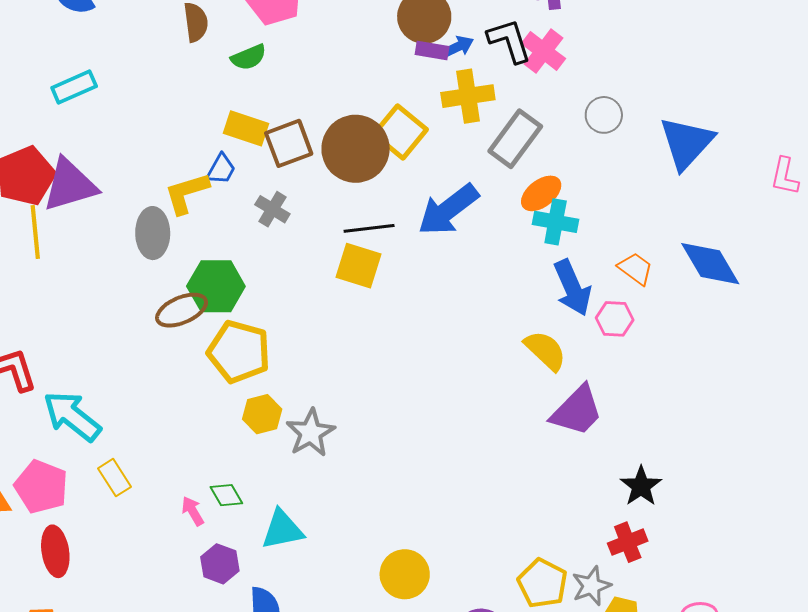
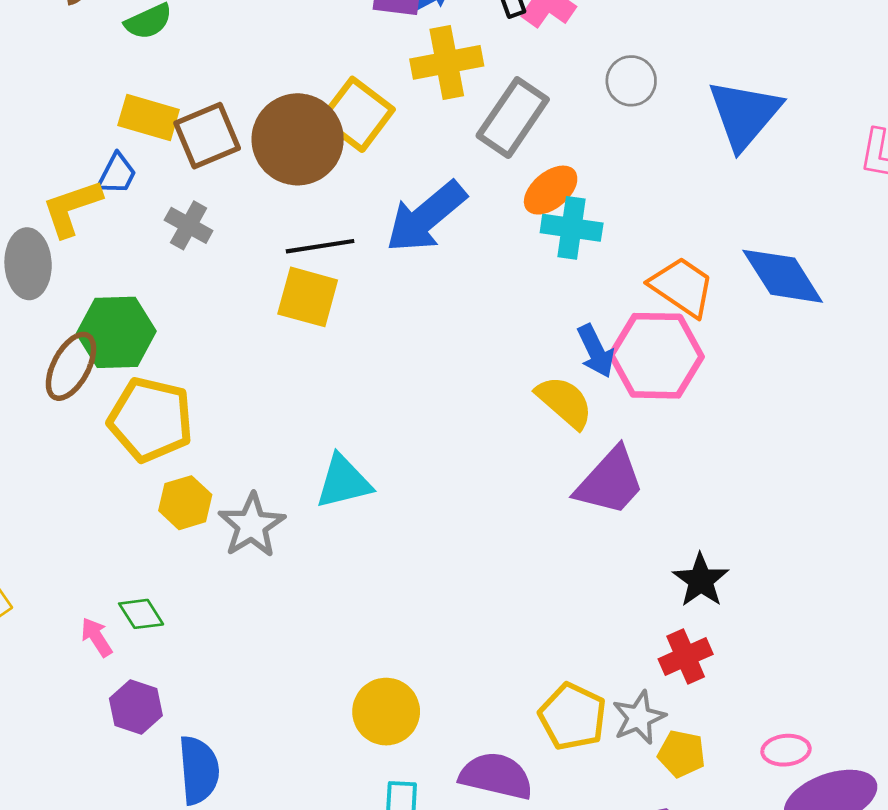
orange trapezoid: (635, 269) -> (682, 287), size x1.4
blue arrow: (572, 288) -> (596, 351), moved, size x0.7
brown ellipse: (182, 310) -> (71, 366), turned -36
pink hexagon: (615, 319) -> (656, 356), size x1.8
cyan triangle: (282, 530) -> (343, 482), moved

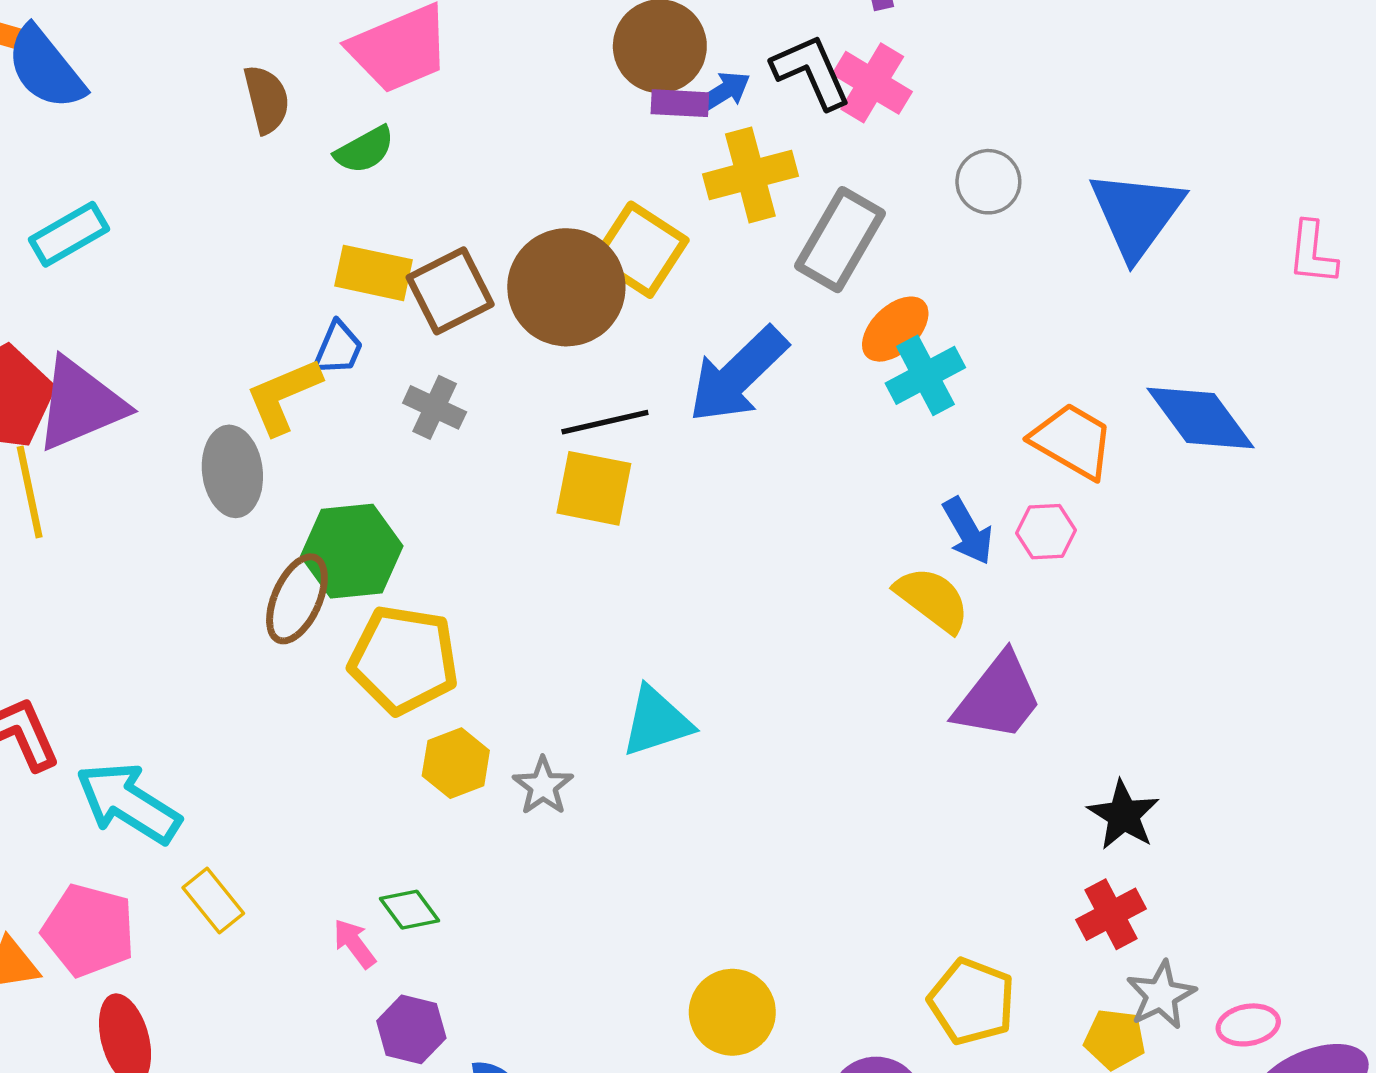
cyan cross: (572, 228) -> (925, 375), turned -32
pink hexagon: (656, 356) -> (1046, 532), size x0.5
gray star: (252, 525) -> (543, 786), size x0.7
gray star: (639, 718) -> (1161, 995), moved

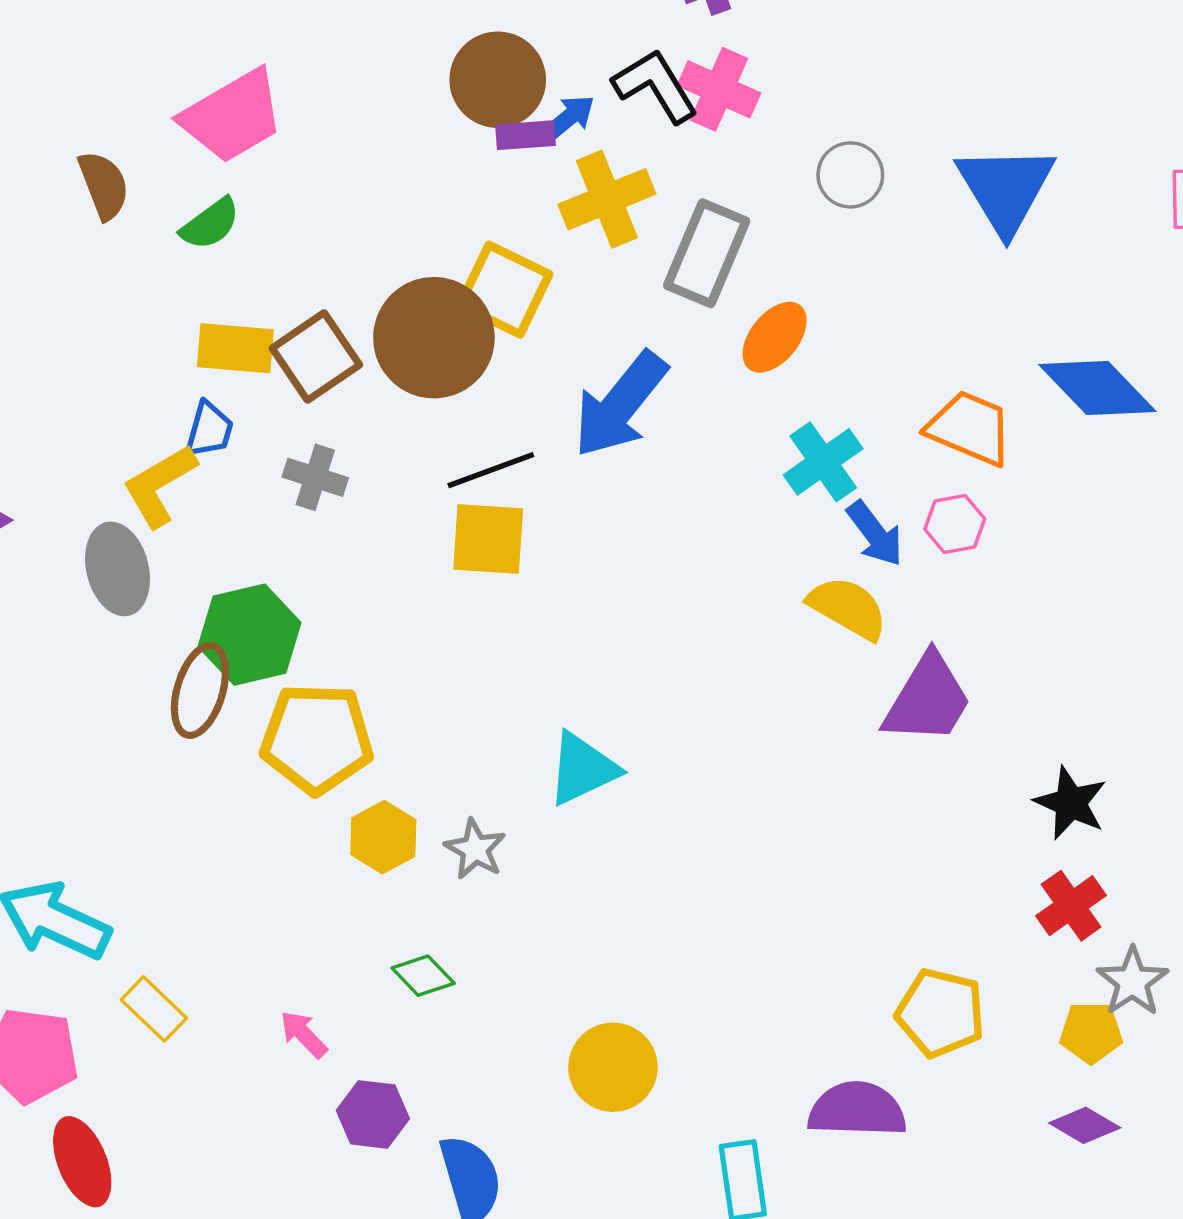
cyan cross: (925, 375) -> (823, 462), moved
green diamond: (409, 910) -> (423, 976), moved
yellow circle: (732, 1012) -> (613, 1067), moved

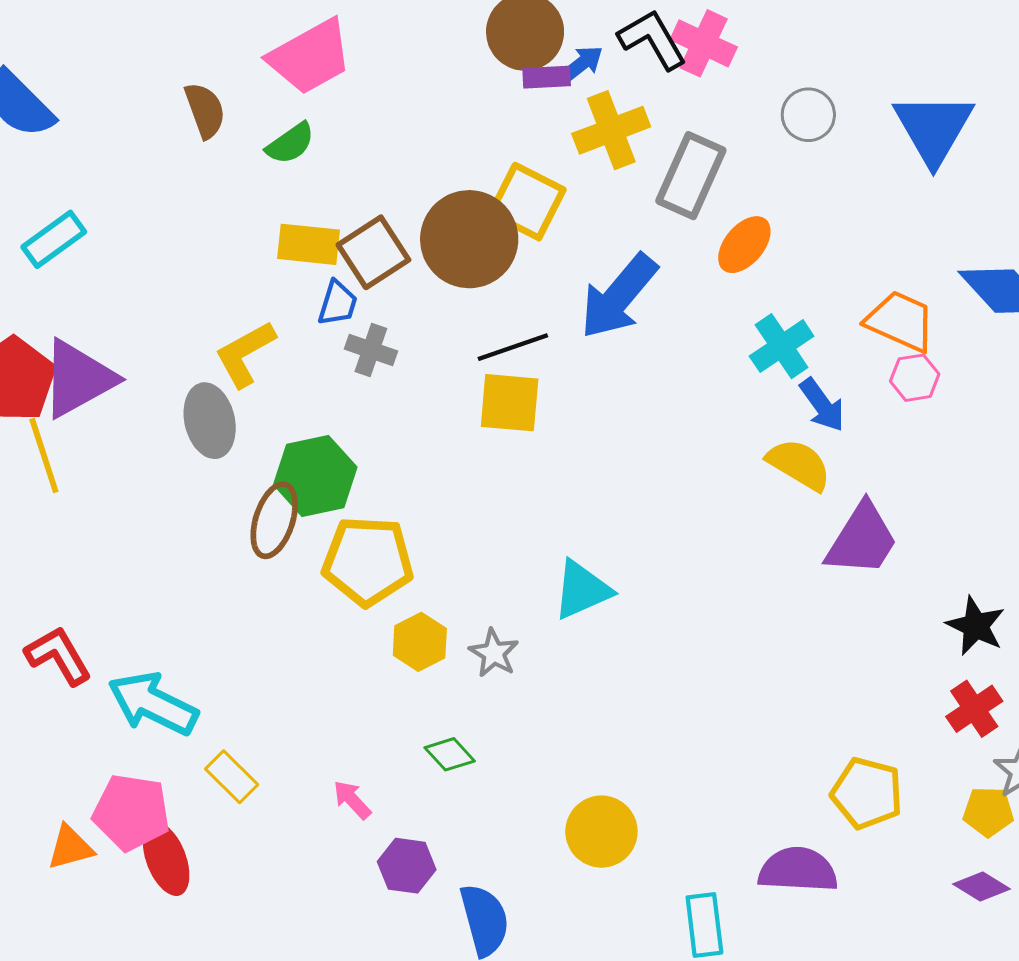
blue trapezoid: (209, 430) -> (338, 303), moved
pink hexagon: (955, 524) -> (915, 378), moved
red ellipse: (82, 1162) -> (166, 859), moved

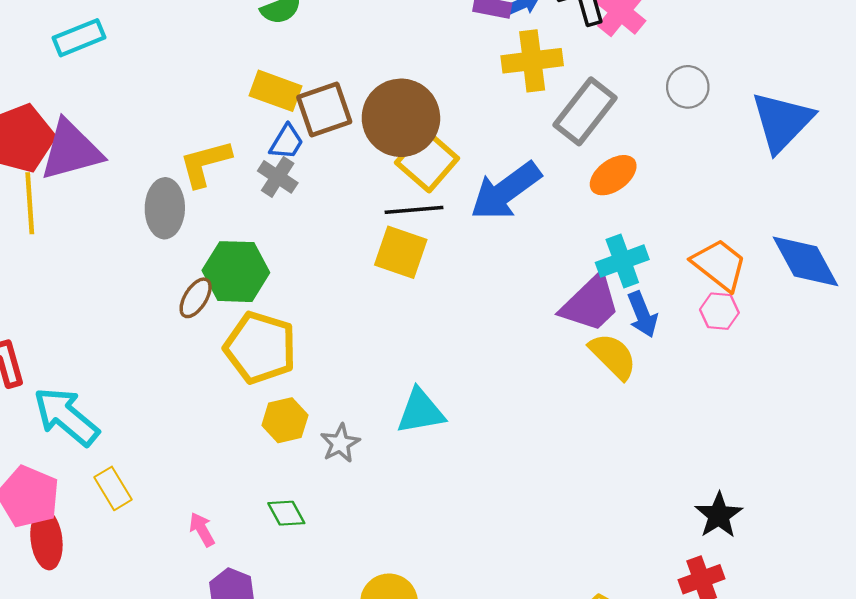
yellow square: (527, 202) -> (427, 160), moved
gray cross: (371, 350) -> (278, 177), moved
brown ellipse: (274, 520) -> (196, 298), size x0.7
purple trapezoid: (862, 540) -> (590, 303), moved

